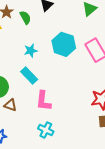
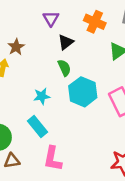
green semicircle: (25, 17) -> (64, 68), moved
brown triangle: (10, 105) -> (12, 161), turned -32

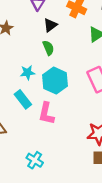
cyan hexagon: (83, 92) -> (55, 81), moved
pink L-shape: (53, 159) -> (46, 113), moved

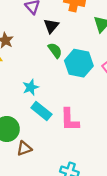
cyan star: (28, 73) -> (31, 87), moved
cyan hexagon: (55, 81) -> (79, 63), moved

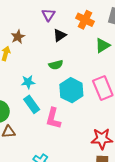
green semicircle: (55, 50) -> (56, 65), moved, turned 96
cyan hexagon: (79, 63) -> (71, 90), moved

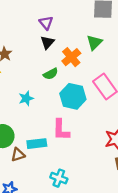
purple triangle: (48, 15) -> (46, 23), moved
orange cross: (85, 20) -> (71, 57), moved, turned 36
cyan rectangle: (32, 104) -> (37, 144), moved, turned -48

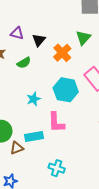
purple triangle: (46, 23) -> (17, 33), moved, turned -32
green semicircle: (51, 74) -> (24, 63), moved
cyan star: (26, 98) -> (34, 99), moved

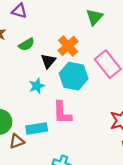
black triangle: (39, 40) -> (48, 61), moved
orange cross: (62, 53) -> (68, 46), moved

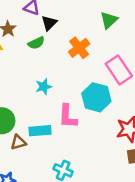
black triangle: (48, 61) -> (49, 23), moved
cyan hexagon: (74, 76) -> (96, 97), moved

